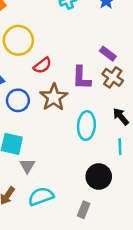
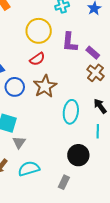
yellow circle: (18, 40) -> (39, 31), moved
purple L-shape: (82, 78) -> (70, 42), moved

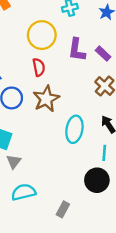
purple rectangle: (93, 53) -> (103, 54), moved
red semicircle: (37, 59) -> (39, 67), turned -70
black circle: (78, 155) -> (97, 180), moved

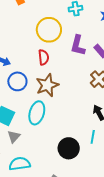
cyan ellipse: (74, 129) -> (37, 113), moved
black circle: (97, 180) -> (69, 148), moved

